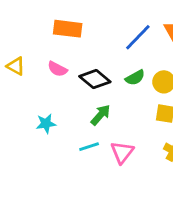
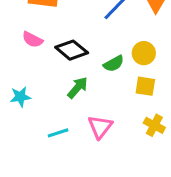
green semicircle: (135, 78) -> (114, 64), moved
cyan line: (89, 147) -> (58, 133), moved

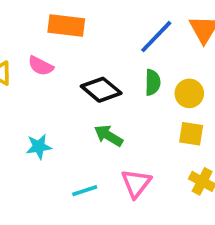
pink semicircle: (32, 40) -> (41, 66), moved
green semicircle: (114, 64) -> (153, 82), moved, turned -60
green arrow: (78, 88) -> (109, 136), turned -100

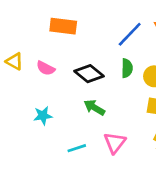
pink semicircle: (41, 66) -> (46, 68), moved

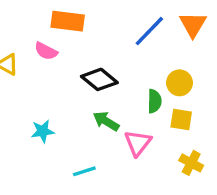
pink semicircle: (46, 68) -> (46, 51), moved
green semicircle: (127, 68) -> (154, 101), moved
pink triangle: (115, 143) -> (138, 143), moved

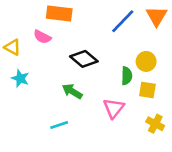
green arrow: (106, 121) -> (72, 91), moved
cyan star: (43, 131) -> (20, 78), moved, turned 30
cyan line: (84, 171) -> (59, 125), moved

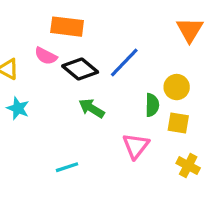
blue line: (123, 21) -> (124, 63), moved
black diamond: (84, 59) -> (80, 69), moved
green arrow: (72, 91) -> (92, 108), moved

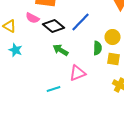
pink triangle: (136, 146) -> (78, 73), moved, turned 30
cyan line: (67, 167) -> (54, 89), moved

